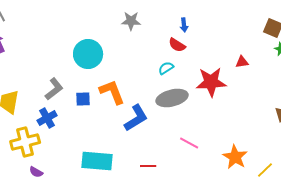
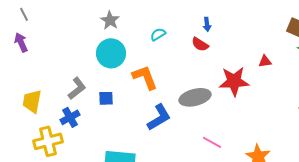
gray star: (131, 21) -> (110, 20), moved, turned 30
cyan semicircle: (166, 68) -> (158, 34), moved
orange L-shape: (112, 92) -> (145, 77), moved

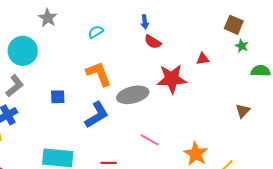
red semicircle: (200, 44) -> (153, 42), moved
cyan circle: (111, 53) -> (23, 51), moved
orange L-shape: (145, 77) -> (99, 74), moved
blue square: (106, 98) -> (58, 97), moved

